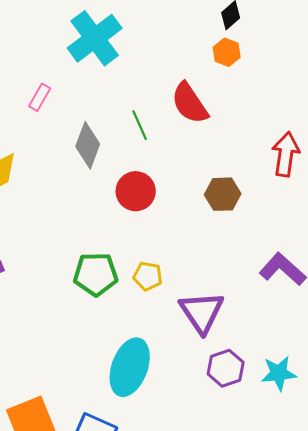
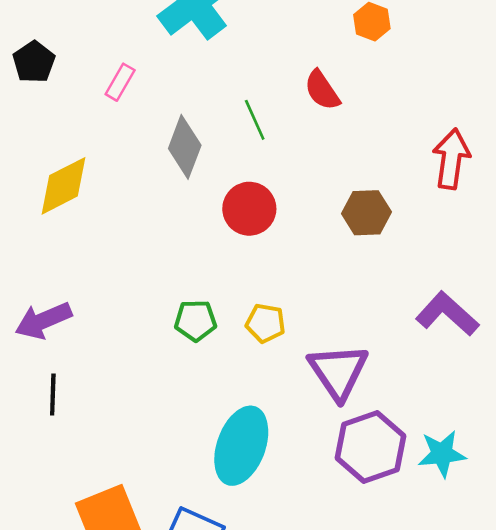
red semicircle: (190, 103) -> (322, 90), size x0.7
green pentagon: (96, 274) -> (195, 320), size x0.7
purple hexagon: (226, 368) -> (371, 447), size x1.4

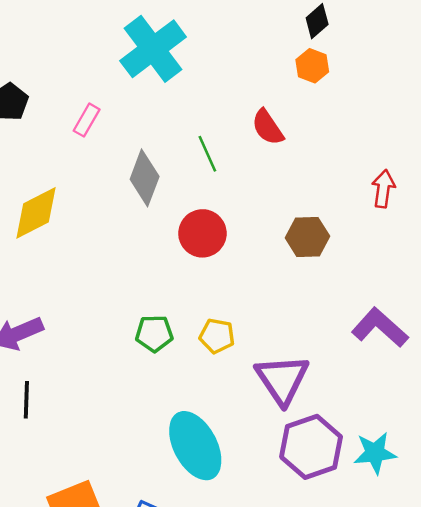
red arrow: (451, 159) -> (383, 189), size x0.7
cyan ellipse: (241, 446) -> (195, 446), turned -48

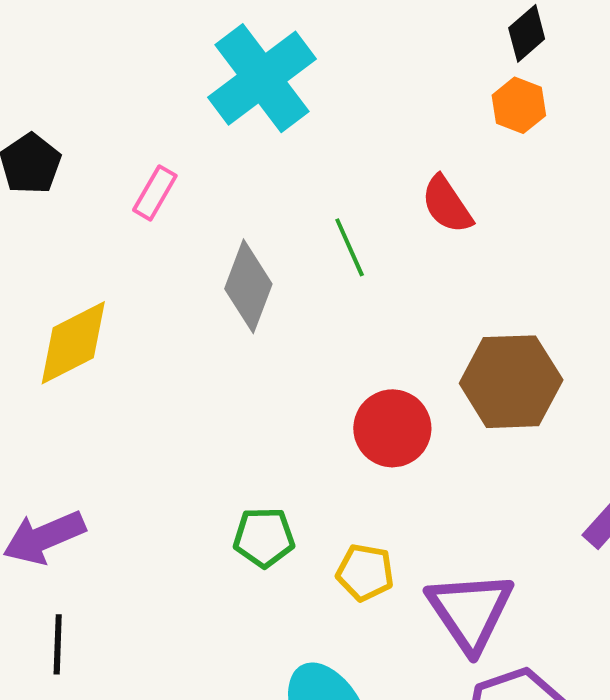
red circle: (202, 233) -> (392, 428), moved
brown hexagon: (307, 237) -> (511, 382), size x1.4
yellow pentagon: (217, 336) -> (365, 572), moved

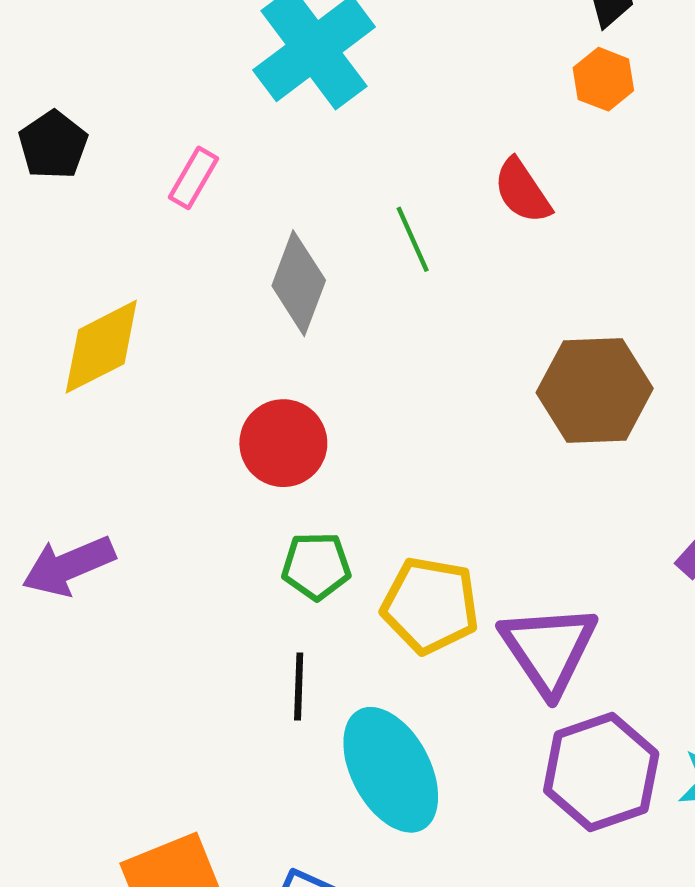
red circle: (392, 428) -> (283, 443), moved
yellow pentagon: (365, 572) -> (430, 605), size x1.5
black line: (58, 644) -> (299, 686), moved

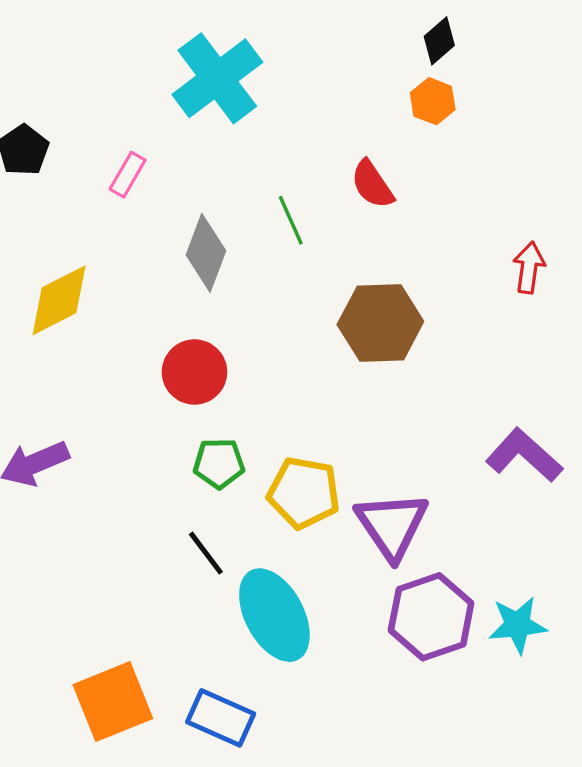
brown hexagon: (595, 391) -> (380, 323), moved
black line: (299, 686) -> (206, 553), turned -39

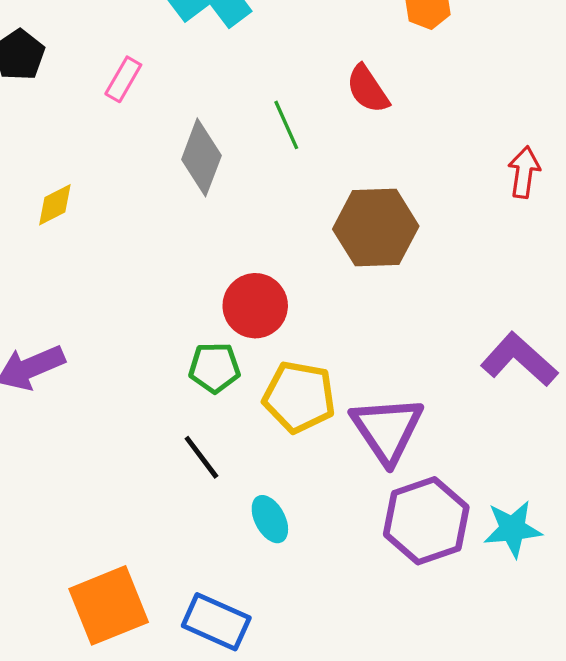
yellow diamond: (59, 300) -> (55, 205), size x0.6
red circle: (194, 372) -> (255, 306), moved
cyan ellipse: (274, 615) -> (270, 519), size x0.5

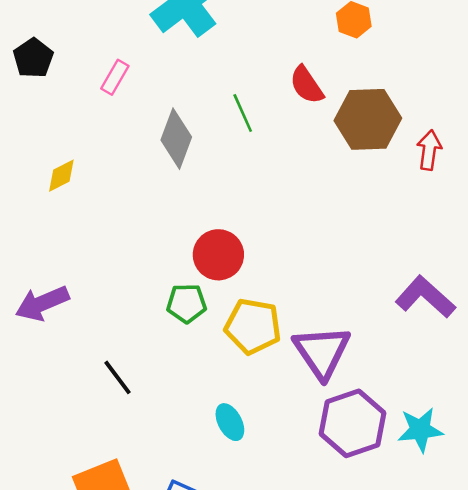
brown hexagon: (376, 228) -> (368, 119), moved
black line: (201, 457) -> (118, 377), moved

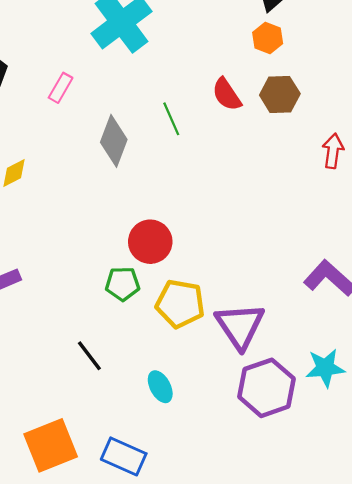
brown hexagon: (368, 119) -> (280, 94), moved, size x0.7
black line: (118, 377) -> (89, 356), moved
cyan star: (420, 430) -> (325, 368), moved

